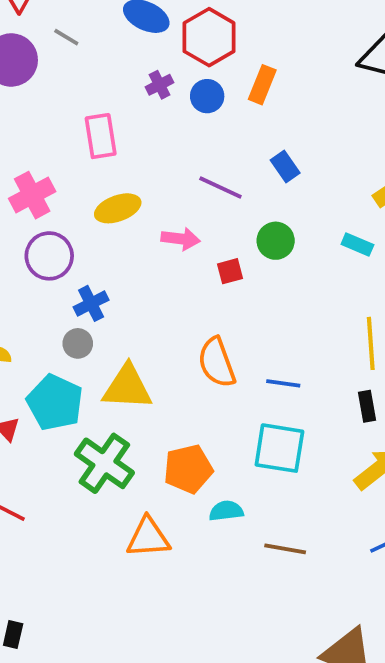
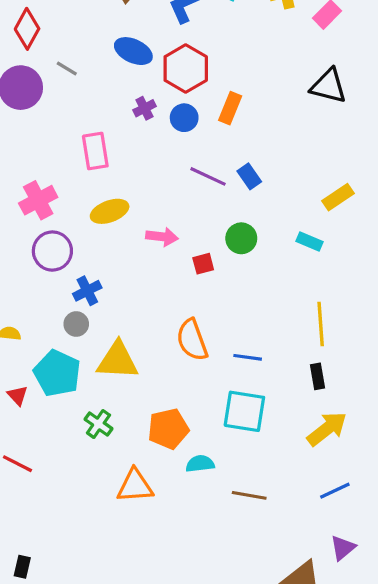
purple line: (220, 187) -> (208, 176), moved
green cross: (104, 463) -> (98, 424), size x0.6

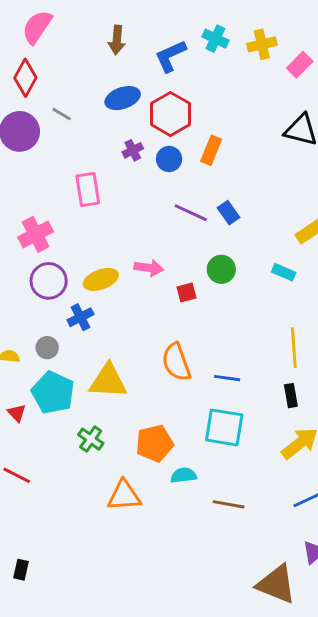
blue ellipse: (133, 51) -> (123, 98), turned -44
yellow ellipse: (110, 211) -> (101, 279), moved
gray circle: (76, 324) -> (47, 348), moved

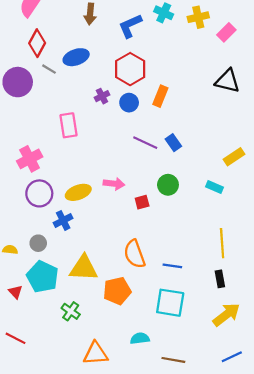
red diamond: (25, 78) -> (37, 43), moved
blue ellipse: (123, 98) -> (76, 57), moved
orange pentagon: (155, 443) -> (117, 291), moved

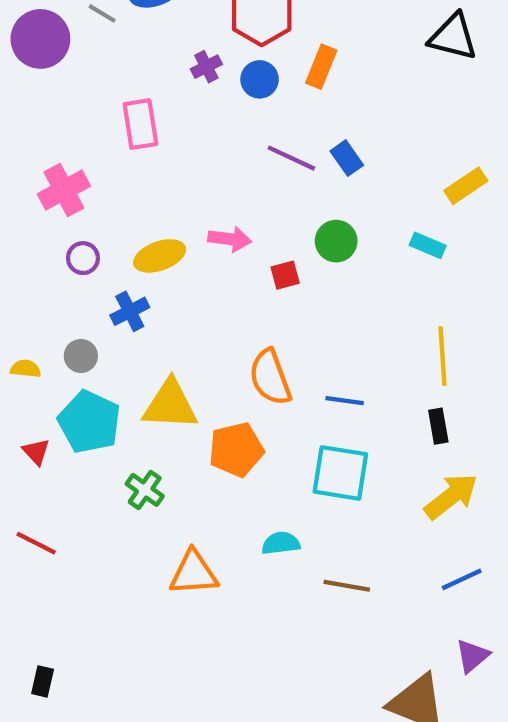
purple circle: (39, 193) -> (83, 258), size x0.6

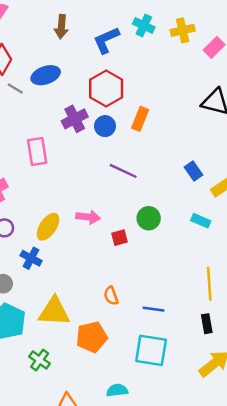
purple cross: (206, 67) -> (75, 119), size x1.5
blue rectangle: (347, 158) -> (193, 171), moved
yellow ellipse: (160, 256) -> (48, 227), turned -36
blue cross: (130, 311) -> (31, 258), turned -35
orange semicircle: (270, 377) -> (111, 296), size x0.6

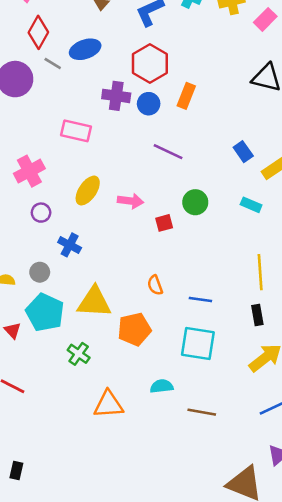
purple cross: (75, 119) -> (116, 96), turned 35
pink rectangle: (37, 152) -> (76, 131), turned -68
yellow ellipse: (48, 227) -> (88, 191), moved

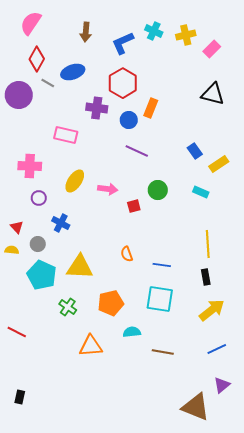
blue circle: (149, 104) -> (129, 120), moved
pink cross: (29, 171) -> (30, 166), turned 30
orange pentagon: (134, 329) -> (111, 303), moved
red triangle: (13, 331) -> (17, 227), moved

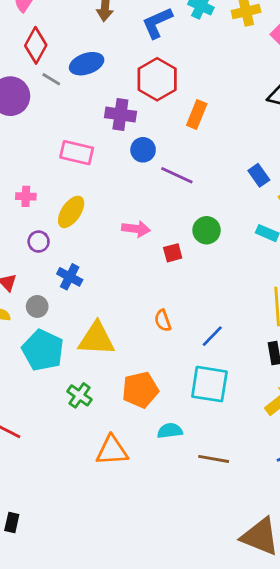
blue circle: (129, 120) -> (143, 150), moved
pink cross: (30, 166) -> (26, 196), size x0.6
yellow ellipse: (75, 181) -> (71, 212), moved
blue line: (162, 265) -> (212, 336), turned -54

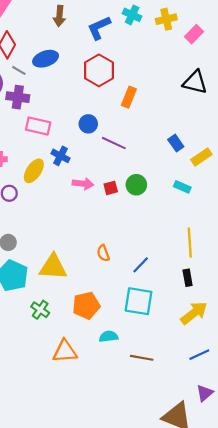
purple cross: (120, 115) -> (18, 97), moved
red square: (173, 253) -> (111, 188), moved
blue cross: (70, 277) -> (60, 156), moved

